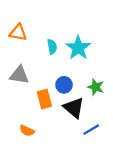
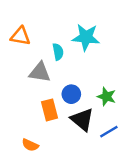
cyan star: (78, 48) -> (86, 37), moved, turned -30
gray triangle: (19, 75) -> (40, 72), moved
blue line: (91, 130) -> (109, 132), moved

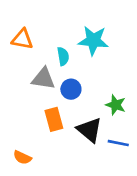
blue circle: (71, 94) -> (71, 89), moved
blue line: (109, 132) -> (118, 143), turned 42
orange semicircle: (30, 145) -> (22, 157), moved

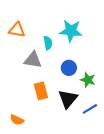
blue circle: (71, 89) -> (69, 68), moved
black triangle: (89, 130) -> (68, 99), turned 30
blue line: (118, 143) -> (90, 109), turned -42

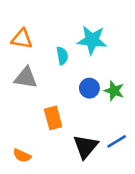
gray triangle: (33, 60) -> (26, 78), moved
green star: (88, 80) -> (114, 91), moved
black triangle: (68, 99) -> (86, 147), moved

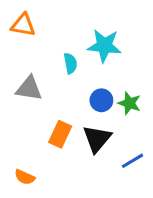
orange triangle: (22, 39) -> (23, 25), moved
orange rectangle: (53, 118) -> (60, 134), turned 40
black triangle: (86, 147) -> (97, 139), moved

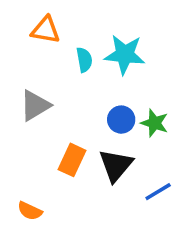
orange triangle: (23, 25) -> (46, 30), moved
cyan semicircle: (70, 63) -> (84, 60), moved
gray triangle: (29, 88) -> (35, 105), turned -40

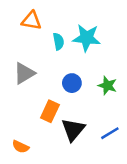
blue circle: (121, 120) -> (72, 83), moved
black triangle: (116, 165) -> (73, 130), moved

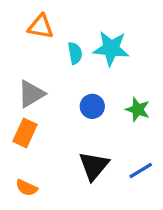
orange rectangle: (50, 111) -> (25, 133), moved

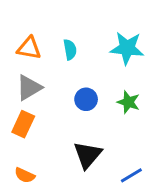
orange triangle: (41, 27) -> (29, 48), moved
cyan star: (111, 48) -> (127, 48), moved
blue line: (141, 171) -> (131, 175), moved

